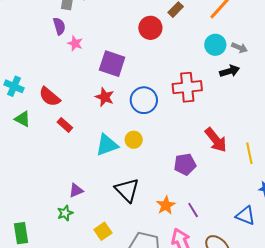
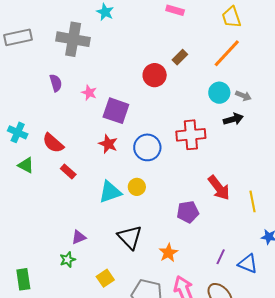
purple semicircle: (59, 26) -> (56, 83), moved
pink star: (75, 43) -> (89, 93), moved
purple line: (193, 210) -> (221, 257), moved, turned 56

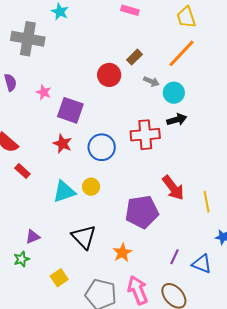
gray arrow: (243, 96) -> (151, 81), moved
black arrow: (233, 119) -> (177, 120), moved
purple pentagon: (188, 212) -> (142, 212), size x1.5

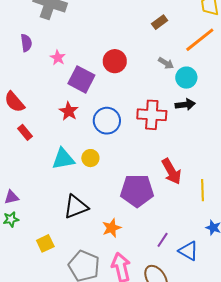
brown rectangle: (135, 57) -> (160, 22), moved
red circle: (109, 75) -> (115, 61), moved
purple triangle: (33, 237) -> (11, 197), moved
black triangle: (84, 237) -> (76, 207), turned 44

